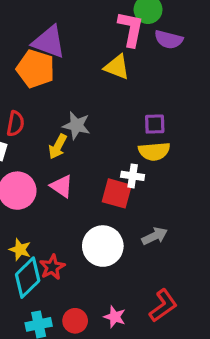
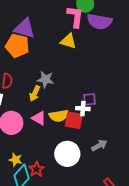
purple semicircle: (169, 40) -> (99, 22), size x1.4
purple square: (155, 124) -> (89, 99), moved
yellow semicircle: (154, 151) -> (59, 116), moved

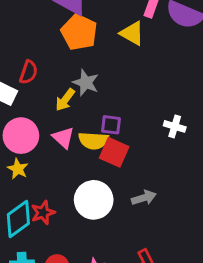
orange pentagon: (17, 46) -> (79, 32), moved
purple square: (89, 99) -> (111, 125), moved
white cross: (83, 109) -> (175, 126), moved
yellow star: (16, 160) -> (18, 169), moved

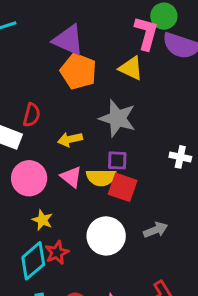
gray star: (86, 83) -> (117, 118), moved, size x1.4
yellow arrow: (65, 100) -> (70, 139), turned 45
yellow star: (18, 169) -> (42, 220), moved

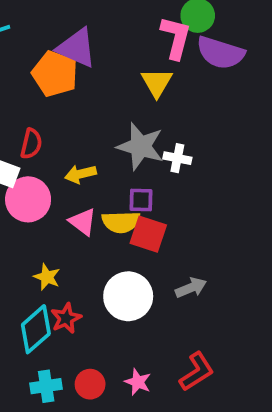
yellow triangle: (131, 68) -> (157, 83), turned 36
orange pentagon: (78, 71) -> (55, 74), moved
white cross: (180, 157) -> (177, 158), moved
pink circle: (29, 178) -> (28, 199), moved

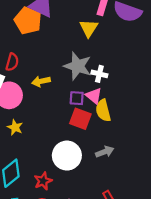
pink triangle: (83, 222) -> (94, 96), moved
yellow semicircle: (121, 222) -> (103, 111), moved, turned 75
yellow star: (47, 277) -> (15, 127), moved
red star: (66, 318) -> (43, 181), moved

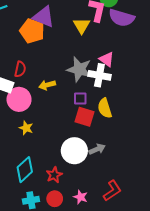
yellow triangle: (89, 28) -> (82, 26), moved
white cross: (99, 74) -> (99, 75), size x1.5
pink triangle: (94, 96) -> (107, 59), moved
gray arrow: (105, 152) -> (97, 149), moved

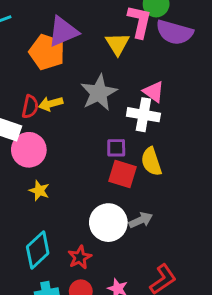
purple triangle: (44, 17) -> (63, 32), turned -45
gray star: (79, 69) -> (99, 93), moved, turned 30
yellow arrow: (47, 85) -> (51, 104), moved

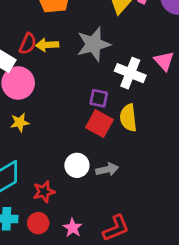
pink triangle: (154, 92) -> (164, 61), moved
yellow star: (39, 191) -> (20, 122), turned 30
white circle: (108, 223) -> (77, 165), size x0.7

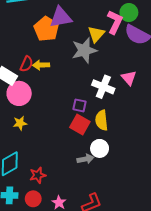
gray star: (94, 44) -> (84, 50), moved
white circle: (77, 165) -> (100, 148), moved

